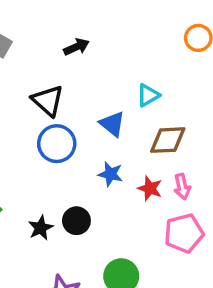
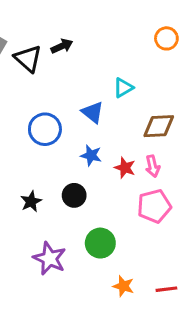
black triangle: (48, 101) -> (28, 58), moved
brown diamond: (168, 140) -> (159, 126), moved
black circle: (76, 221) -> (74, 195), moved

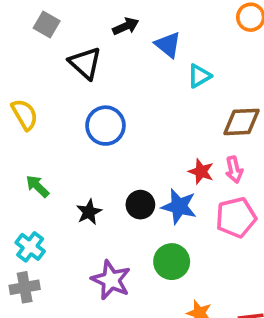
black triangle: (28, 58) -> (85, 63), moved
blue triangle: (93, 112) -> (168, 45), moved
blue star: (91, 155) -> (179, 206), moved, size x1.4

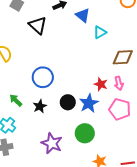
blue circle: (105, 126) -> (43, 77), moved
green arrow: (37, 186) -> (16, 100), moved
blue star: (179, 206) -> (89, 103), turned 30
pink pentagon: (236, 217) -> (120, 109), turned 30

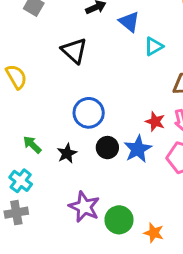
black triangle: (38, 25) -> (74, 51), moved
blue circle: (43, 77) -> (89, 113), moved
green circle: (85, 133) -> (119, 220), moved

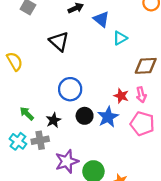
purple star: (84, 207) -> (67, 161), turned 30
gray cross: (16, 213) -> (40, 140), moved

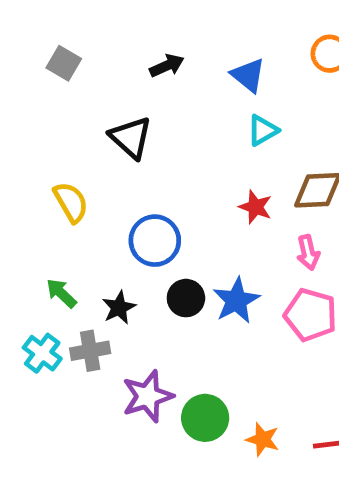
blue triangle: (101, 19) -> (248, 75), moved
yellow semicircle: (15, 61) -> (71, 202), moved
red star: (121, 96) -> (255, 207), moved

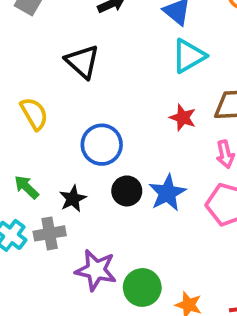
cyan triangle: (263, 130) -> (189, 56), size x1.4
purple star: (148, 396) -> (96, 270), turned 30

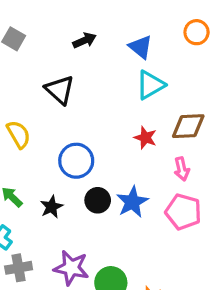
gray cross: (50, 233) -> (19, 268), moved

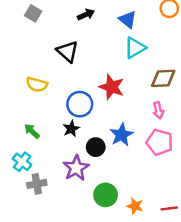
yellow semicircle: (19, 134) -> (37, 85), turned 135
red star: (145, 138) -> (112, 87), moved, size x1.5
black circle: (98, 200) -> (96, 147), moved
black star: (52, 207) -> (71, 129), moved
purple star: (71, 268) -> (76, 168), moved, turned 30

